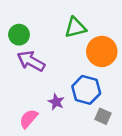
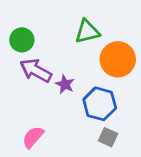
purple star: (56, 102) -> (65, 84), moved
gray square: (103, 116) -> (108, 137), moved

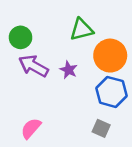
purple star: (65, 84) -> (69, 70), moved
blue hexagon: (100, 104) -> (111, 92), moved

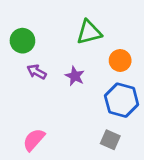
orange circle: (110, 56) -> (120, 60), size x0.6
purple arrow: (34, 66) -> (37, 72), size x0.6

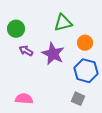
purple star: (75, 76) -> (53, 54), size x1.6
pink semicircle: (34, 140) -> (24, 99), turned 54

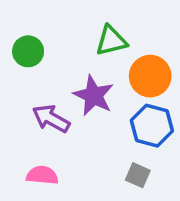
orange circle: (85, 43) -> (150, 76), size x1.5
purple arrow: (26, 51) -> (51, 119), moved, size x1.5

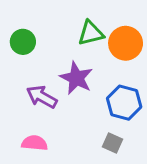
orange circle: (150, 76) -> (126, 43), moved

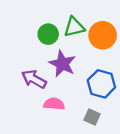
green circle: (23, 42) -> (48, 34), moved
pink semicircle: (34, 143) -> (54, 104), moved

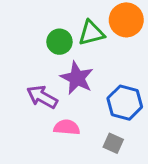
orange circle: (103, 35) -> (126, 20), moved

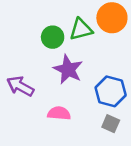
purple arrow: (42, 97) -> (20, 86), moved
gray square: (113, 143) -> (111, 124), moved

